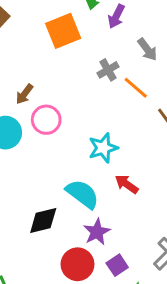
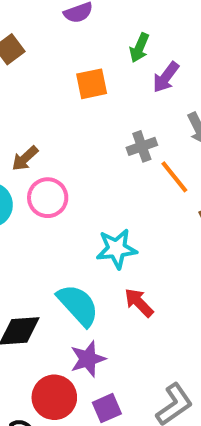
orange square: (63, 31) -> (92, 84), size x0.7

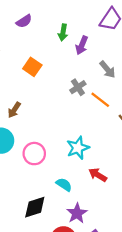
orange square: (92, 84) -> (32, 67), moved, turned -30
pink circle: (48, 198) -> (34, 154), moved
cyan semicircle: (78, 305) -> (64, 185), size x0.6

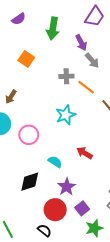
green arrow: (63, 32) -> (53, 28), size x1.5
purple arrow: (82, 45) -> (81, 43), moved, turned -49
gray cross: (78, 87) -> (66, 76), turned 32
cyan star: (78, 148) -> (66, 115), moved

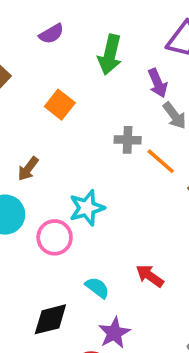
cyan star: (66, 115) -> (87, 208), moved

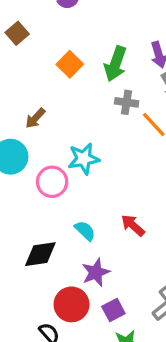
green arrow: (110, 55) -> (115, 64), moved

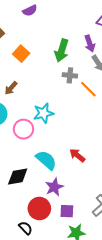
orange square: (70, 64) -> (21, 54), moved
cyan semicircle: (85, 231) -> (46, 160), size x1.5
purple square: (113, 310) -> (67, 211), turned 32

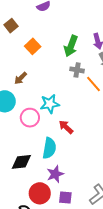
red arrow: (77, 155) -> (66, 127), moved
cyan semicircle: (46, 160) -> (49, 148), turned 55

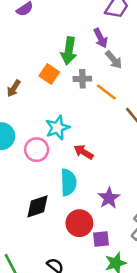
orange square: (33, 46) -> (49, 74), moved
brown arrow: (21, 78) -> (14, 88), moved
purple star: (55, 174) -> (109, 198), moved
red circle: (40, 193) -> (79, 223), moved

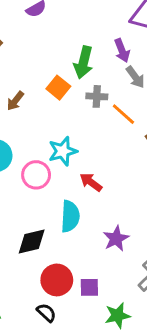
red circle: (79, 223) -> (57, 280), moved
purple square: (101, 239) -> (89, 287), moved

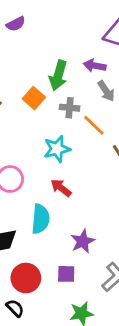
purple arrow: (122, 50) -> (95, 66), turned 120
cyan star: (63, 151) -> (57, 149), moved
purple square: (89, 287) -> (66, 274), moved

